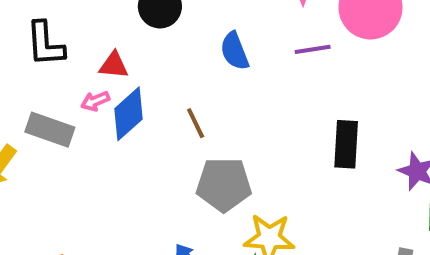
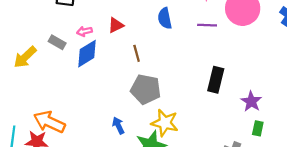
red triangle: (114, 65) -> (116, 25), moved, turned -42
blue diamond: (129, 114) -> (87, 54), moved
gray rectangle: (50, 130) -> (57, 42), size x0.7

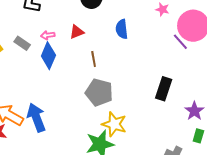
purple line: (207, 25) -> (180, 42), moved, turned 42
blue diamond: (87, 54) -> (48, 56), turned -40
blue arrow: (118, 126) -> (36, 118), moved, size x1.8

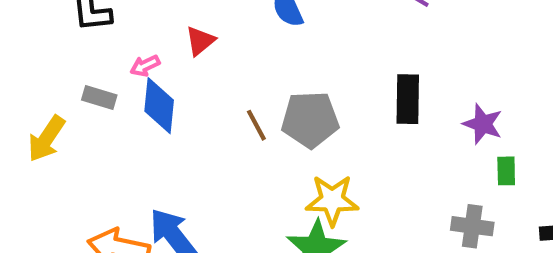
brown line: (94, 59) -> (256, 125), moved
gray pentagon: (99, 92) -> (310, 120), moved

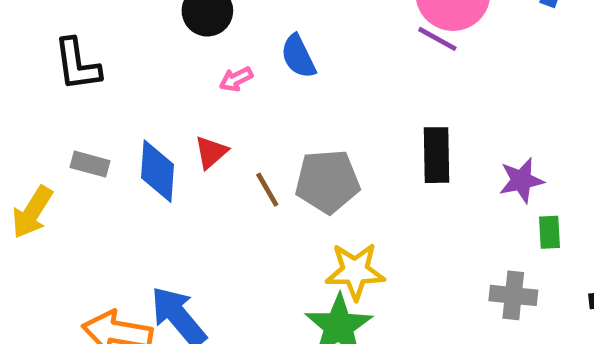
red triangle: (200, 41) -> (211, 152), moved
pink arrow: (145, 66) -> (236, 79), moved
purple star: (483, 124) -> (521, 180), turned -30

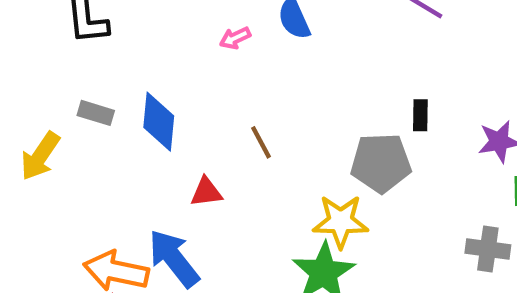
red triangle: (211, 152) -> (206, 192), moved, turned 32
black rectangle: (436, 155) -> (420, 115), size x0.6
gray pentagon: (327, 181) -> (381, 163), moved

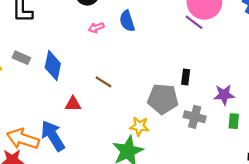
brown line: (261, 142) -> (103, 82), turned -36
yellow star: (341, 221) -> (139, 126), size x0.7
gray cross: (488, 249) -> (195, 117), moved

